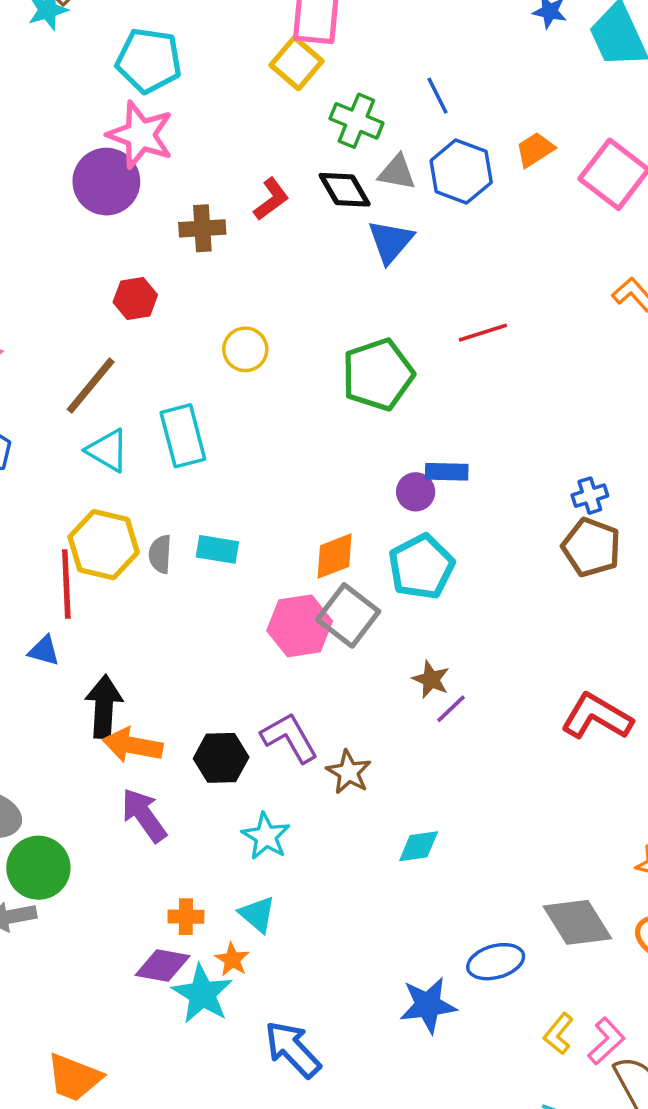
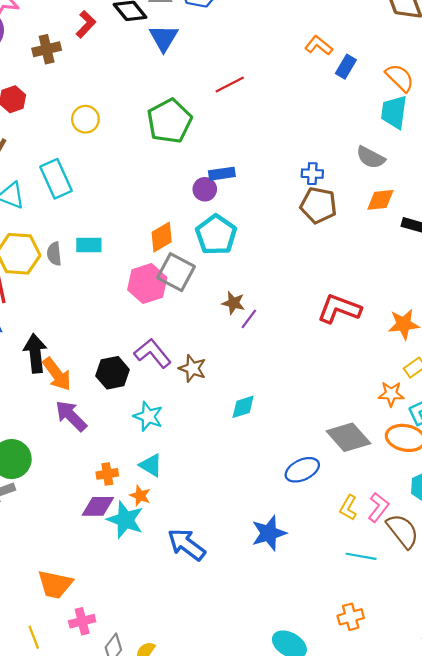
blue cross: (590, 496) -> (312, 174), turned 30
orange arrow: (133, 745) -> (57, 374), turned -128
blue star: (428, 1005) -> (269, 533), moved

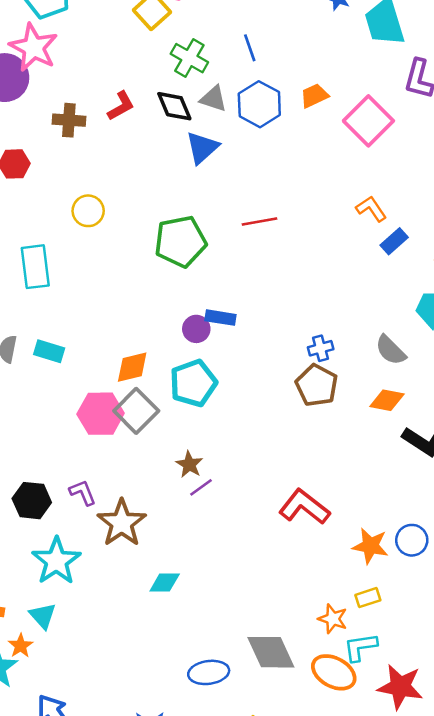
blue cross: (312, 174) -> (321, 348), turned -35
purple L-shape: (153, 353) -> (83, 493), size x0.7
brown star: (192, 368) -> (122, 523), size x1.5
cyan star: (148, 416) -> (56, 561), size x1.4

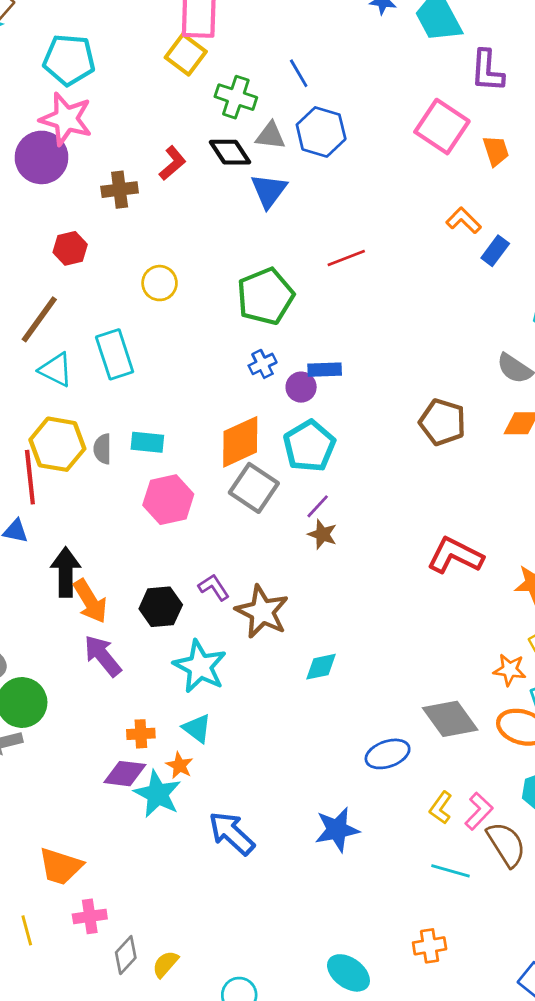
orange trapezoid: (314, 96) -> (496, 151), moved, turned 108
blue cross: (321, 348) -> (263, 364), moved
orange diamond: (132, 367) -> (240, 442), size x1.4
pink hexagon: (101, 414) -> (168, 500), moved
purple line: (201, 487) -> (318, 506), moved

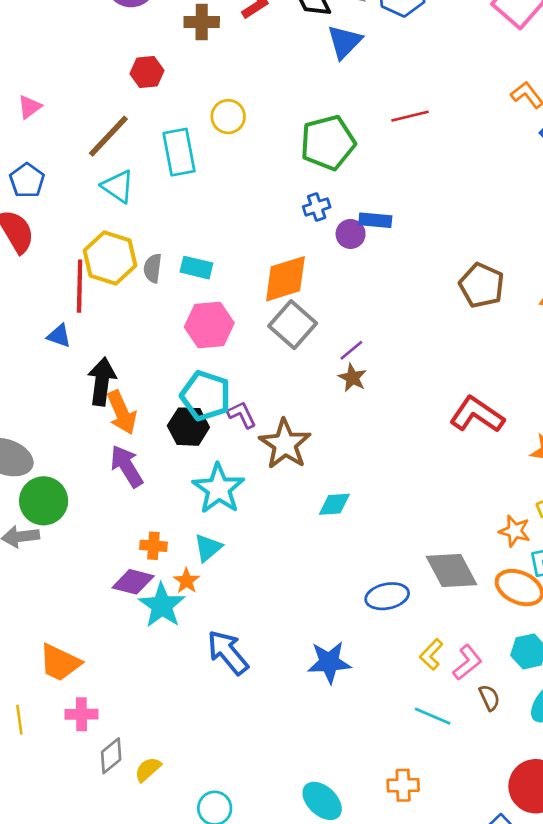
cyan rectangle: (115, 354) -> (179, 152), moved
cyan pentagon: (309, 446) -> (206, 396), moved, turned -30
cyan triangle: (197, 728) -> (208, 548), turned 36
brown semicircle: (506, 844) -> (489, 698), size x0.6

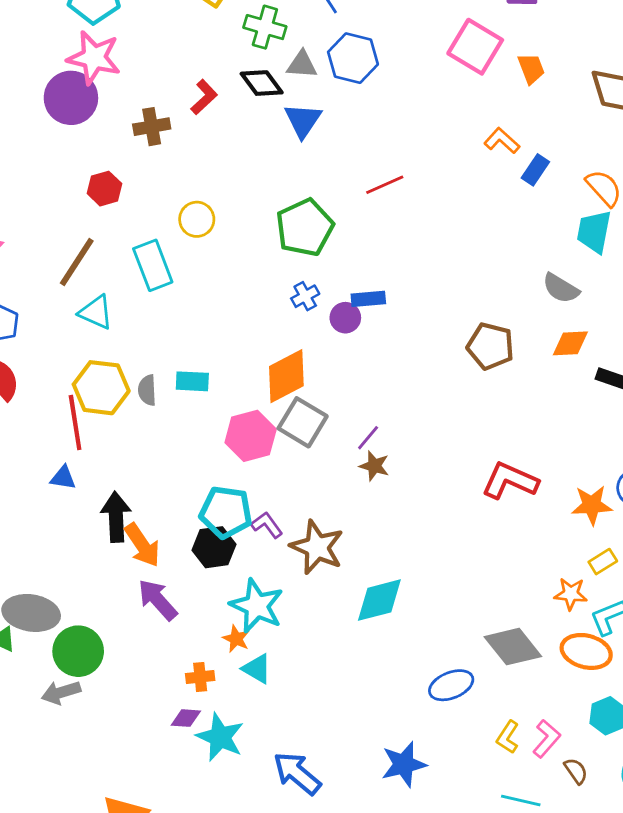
pink hexagon: (209, 325) -> (251, 436), moved
cyan diamond: (334, 504) -> (379, 600), size x1.5
cyan triangle: (208, 548) -> (257, 669), turned -40
orange star: (186, 581) -> (236, 639), moved
purple diamond: (133, 582) -> (186, 718), size x0.7

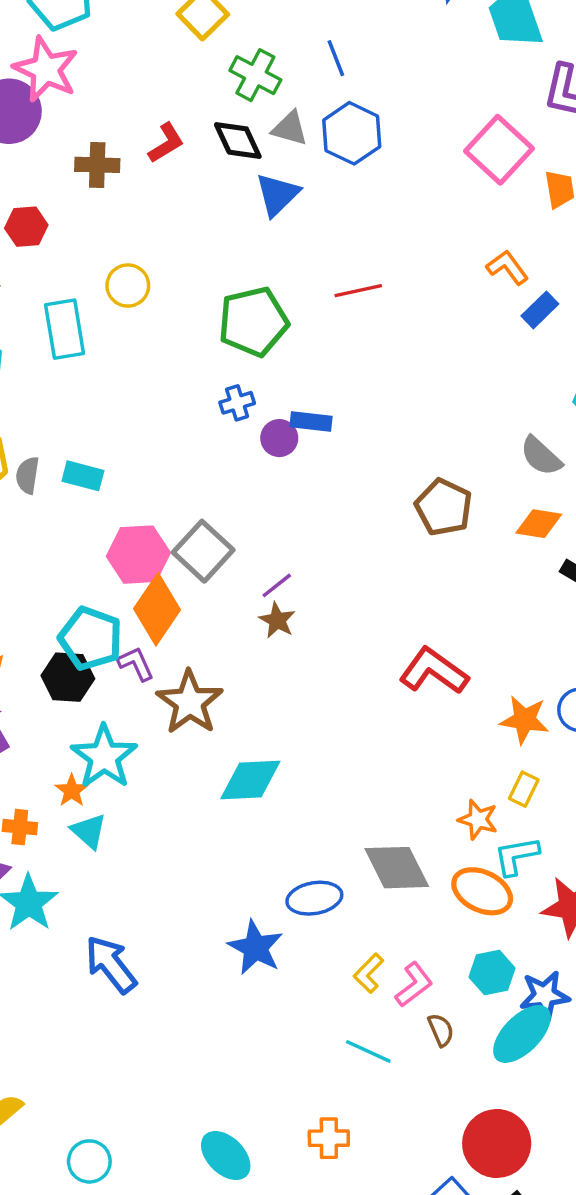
orange diamond: (286, 376) -> (157, 609), moved, turned -40
yellow rectangle: (603, 562) -> (524, 789), turned -44
blue star: (404, 764) -> (256, 948), moved, turned 30

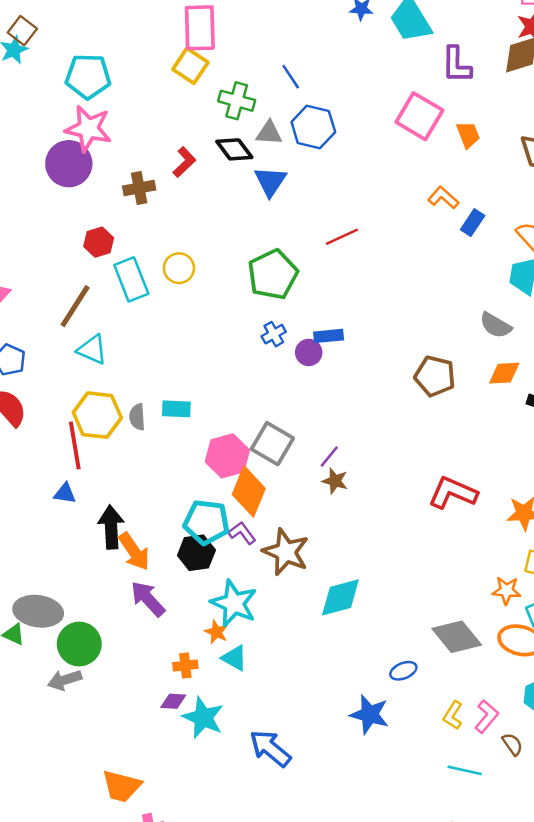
cyan rectangle: (65, 329) -> (131, 279), moved
blue ellipse: (314, 898) -> (403, 671), size x0.7

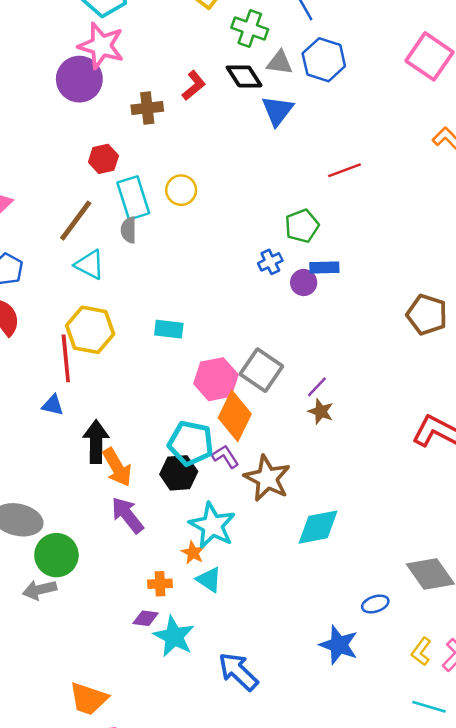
green pentagon: (273, 274) -> (302, 226), moved, size x0.7
gray semicircle: (137, 417) -> (129, 230), moved

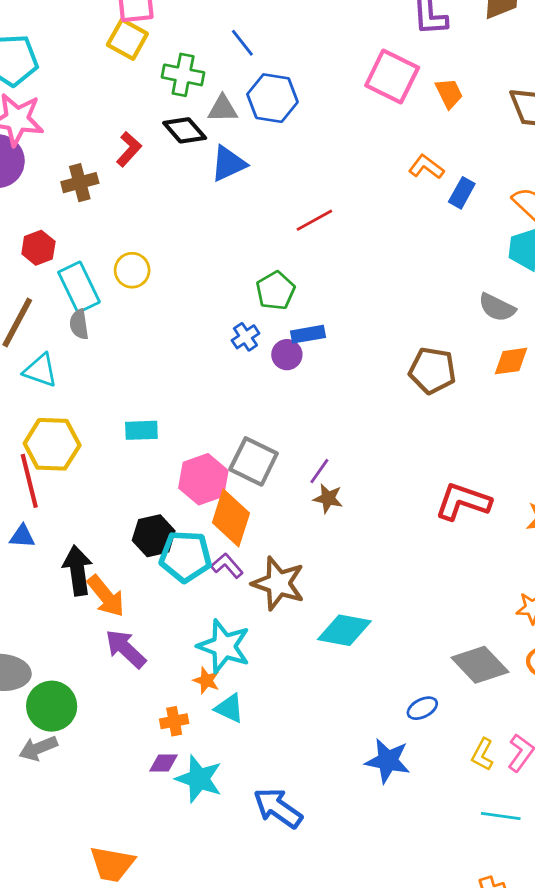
blue triangle: (278, 111) -> (228, 164), turned 36
black hexagon: (179, 473) -> (154, 536), moved
cyan diamond: (318, 527) -> (344, 630), turned 30

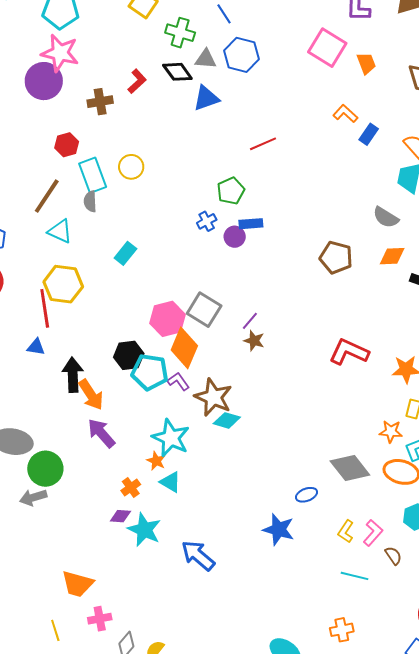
cyan rectangle: (141, 430) -> (125, 253), moved, turned -55
cyan diamond: (344, 630) -> (227, 420), moved, size x0.7
orange cross: (174, 721) -> (131, 487), turned -30

